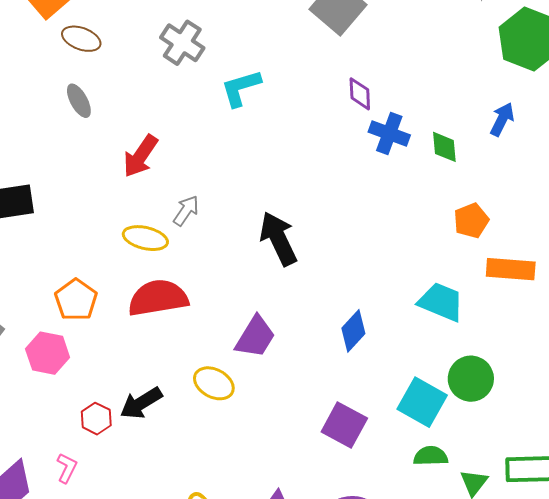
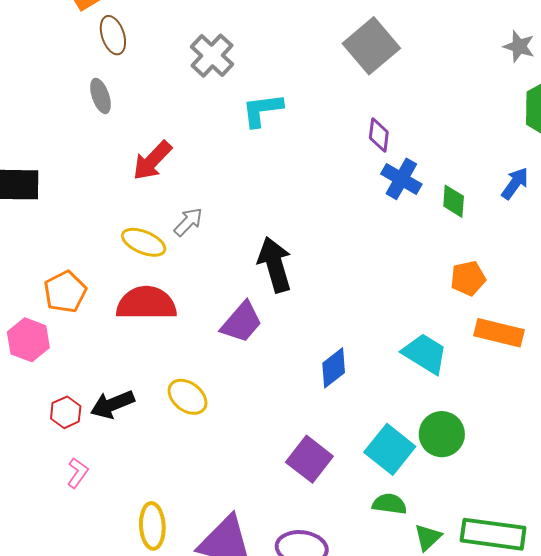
brown ellipse: (81, 39) -> (113, 35), turned 42
purple trapezoid: (255, 337) -> (242, 322), moved
pink L-shape: (67, 468) -> (78, 473), moved

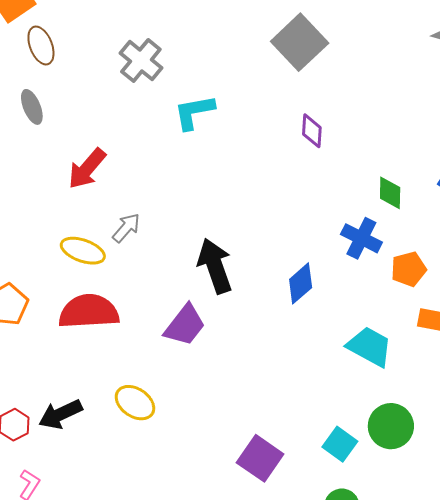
blue cross: (401, 179) -> (361, 238), moved
blue diamond: (334, 368) -> (301, 283), moved
cyan square: (390, 449) -> (340, 444), size x0.7

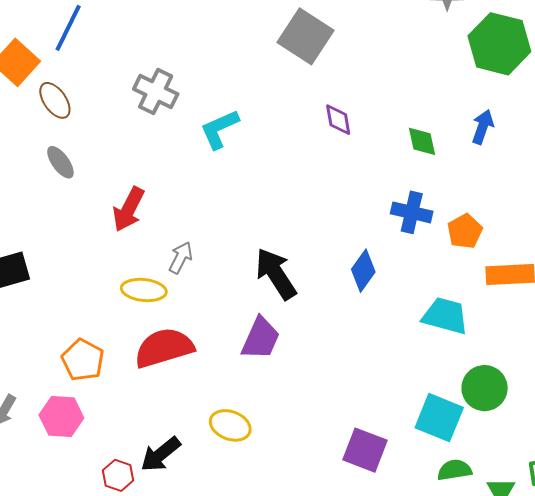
green diamond: (390, 193) -> (422, 141), moved
cyan square: (340, 444) -> (439, 418), size x1.4

